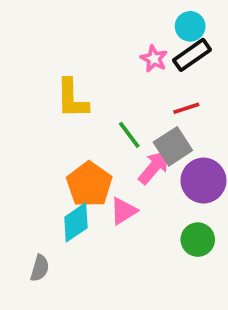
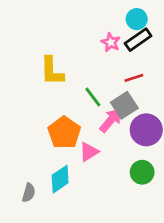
cyan diamond: (76, 222) -> (60, 179), moved

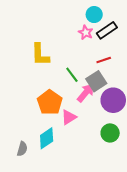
cyan circle: (137, 19) -> (94, 15), moved

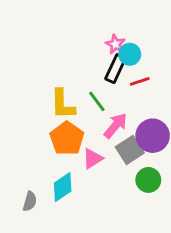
cyan circle: (94, 15) -> (130, 54), moved
black rectangle: (107, 30) -> (115, 69), moved, turned -30
yellow L-shape: (40, 55) -> (63, 104), moved
gray square: (96, 81) -> (130, 150), moved

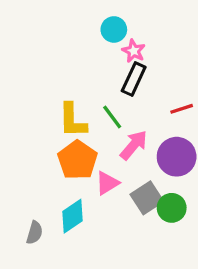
cyan circle: (130, 54) -> (114, 29), moved
red line: (140, 81) -> (182, 109), moved
gray square: (130, 150) -> (147, 198), moved

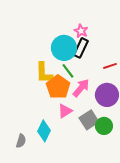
cyan circle: (114, 29) -> (64, 48), moved, size x1.6
orange pentagon: (77, 160) -> (58, 87), moved
cyan diamond: (73, 216) -> (44, 131), turned -30

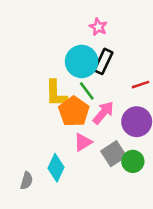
pink star: (81, 31) -> (98, 27), moved

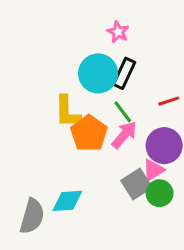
green line: (87, 91) -> (123, 112), moved
pink triangle: (83, 142) -> (153, 170), moved
cyan diamond: (56, 168) -> (67, 201), turned 60
gray semicircle: (27, 181) -> (32, 216), size x1.6

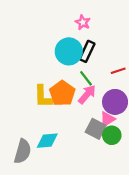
yellow L-shape: (67, 112) -> (43, 97), moved
gray square: (137, 184) -> (96, 129), turned -30

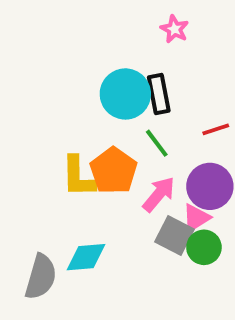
pink star: (83, 22) -> (174, 29), moved
black rectangle: (87, 51) -> (159, 94), turned -36
pink arrow: (87, 94) -> (159, 194), moved

